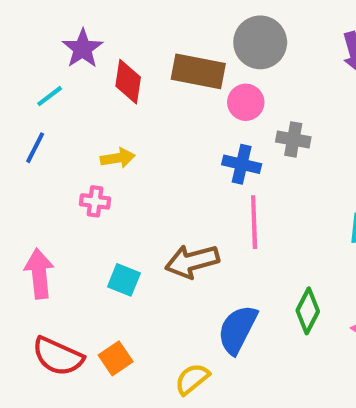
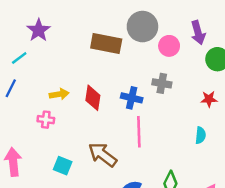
red diamond: (128, 82) -> (93, 98), moved
pink circle: (246, 102) -> (169, 46), moved
brown arrow: (192, 261) -> (103, 155), turned 52

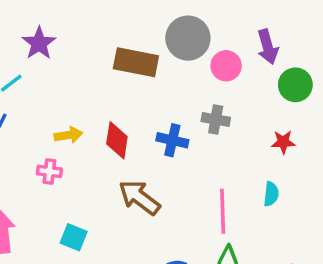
pink line: (139, 132) -> (223, 211), moved
brown arrow: (103, 155) -> (139, 197), moved

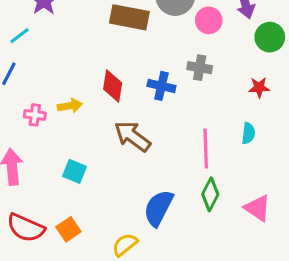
yellow arrow: (68, 135) -> (70, 106), moved
pink cross: (49, 171) -> (35, 115), moved

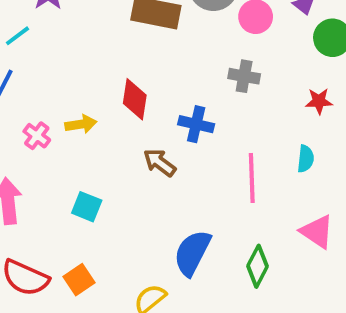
blue cross: (161, 86) -> (196, 124), moved
pink cross: (35, 115) -> (37, 136), turned 30
brown arrow: (132, 136) -> (160, 163), size x0.7
green diamond: (210, 194) -> (258, 266), moved
pink triangle: (258, 208) -> (317, 232), moved

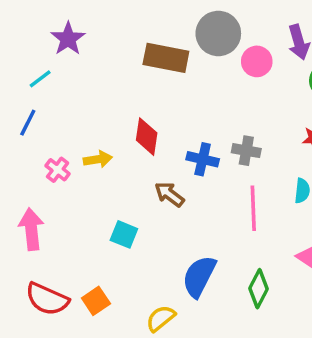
gray cross: (244, 76) -> (246, 151), moved
cyan square: (87, 207) -> (124, 234), moved

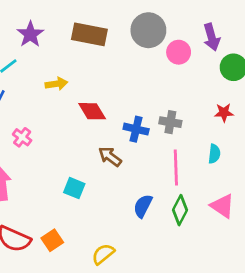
brown rectangle: (166, 58) -> (89, 34), moved
red diamond: (147, 137) -> (92, 111), turned -40
yellow arrow: (98, 159) -> (56, 84), moved
blue semicircle: (199, 276) -> (143, 206), moved, size x0.7
green diamond: (259, 289) -> (180, 210), moved

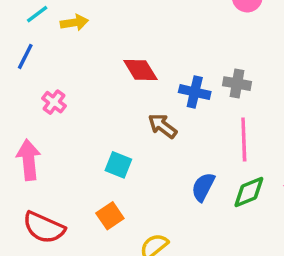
yellow arrow: (56, 84) -> (74, 23), moved
green diamond: (180, 210) -> (249, 192), turned 40
orange square: (52, 240) -> (110, 216), moved

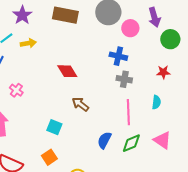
blue cross: (195, 92) -> (118, 56), moved

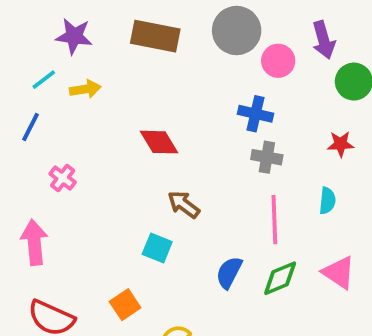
purple star: (22, 15) -> (74, 36), turned -30
cyan square: (54, 127) -> (157, 248), moved

